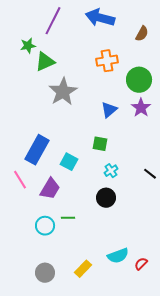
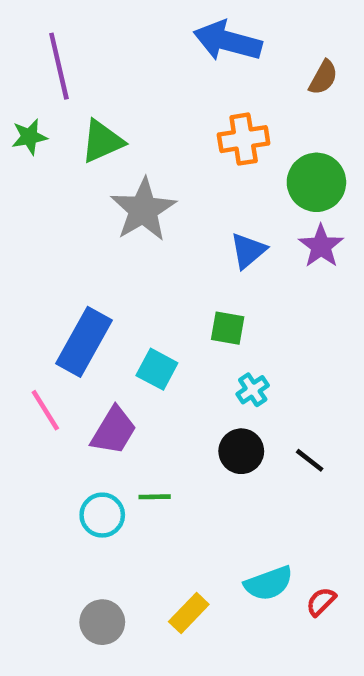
purple line: (53, 21) -> (59, 66), moved, turned -40
green star: (28, 46) -> (29, 137), moved
black line: (150, 174) -> (310, 460), moved

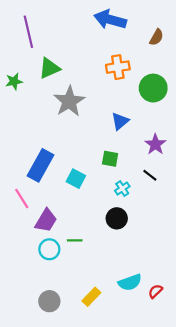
green star: (29, 137) -> (14, 81), moved
purple star: (321, 246) -> (155, 144), moved
purple trapezoid: (114, 431) -> (46, 221), moved
black line: (310, 460) -> (150, 175), moved

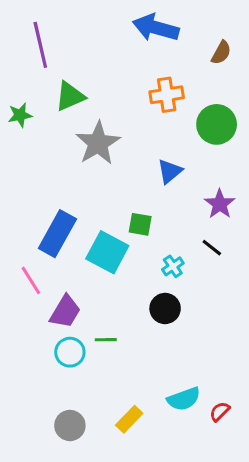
green square: (110, 159) -> (140, 224), moved
cyan square: (76, 179) -> (107, 252), size x1.5

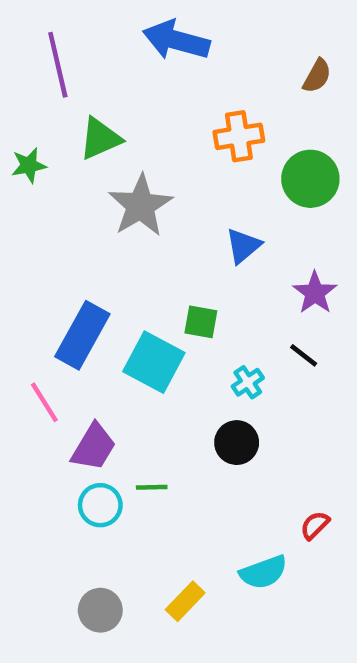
blue arrow: (156, 28) -> (176, 40), moved
red semicircle: (220, 411) -> (315, 525), moved

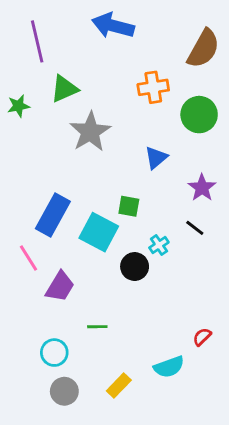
brown semicircle: (317, 76) -> (203, 49), size x1.8
black circle: (237, 443) -> (135, 267), moved
green line: (152, 487) -> (97, 327), moved
cyan circle: (100, 505) -> (54, 353), moved

